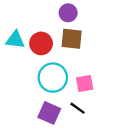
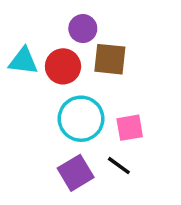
purple circle: (68, 13) -> (83, 29), moved
purple square: (49, 113) -> (76, 173), turned 35

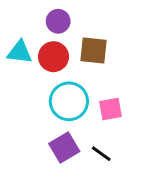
purple circle: (83, 29) -> (58, 21), moved
black line: (119, 166) -> (101, 154), moved

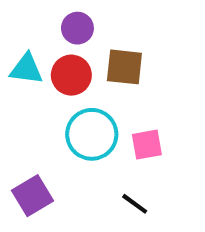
purple square: (64, 148) -> (33, 196), moved

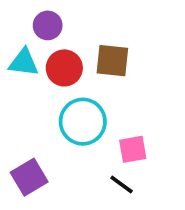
purple circle: (77, 28) -> (48, 25), moved
pink square: (147, 145) -> (133, 149), moved

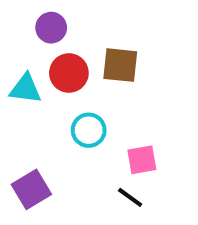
cyan triangle: (24, 62) -> (25, 89), moved
cyan circle: (83, 122) -> (89, 130), size x0.7

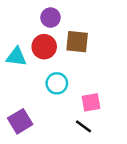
purple circle: (51, 28) -> (51, 18), moved

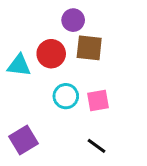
purple circle: (51, 18) -> (73, 20), moved
pink square: (91, 102) -> (98, 101), moved

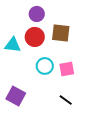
purple circle: (73, 20) -> (37, 14), moved
purple square: (23, 140) -> (16, 96), turned -30

